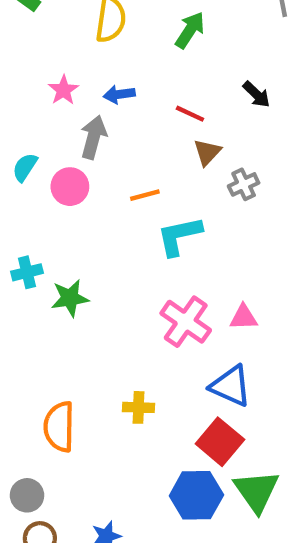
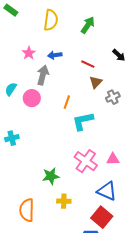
orange line: (145, 195) -> (67, 102), turned -56
green star: (70, 298) -> (51, 176), moved

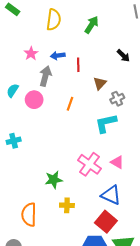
red line: (88, 64) -> (78, 65), moved, turned 64
cyan L-shape: (83, 121) -> (106, 123), moved
pink triangle: (113, 159) -> (117, 162), turned 32

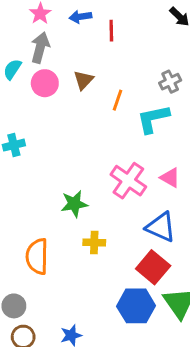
gray arrow: (45, 76) -> (40, 48), moved
brown triangle: (100, 83) -> (83, 80), moved
orange line: (70, 104) -> (118, 100), moved

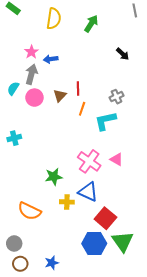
blue arrow: (80, 17) -> (51, 59), moved
red line: (111, 31) -> (78, 88), moved
blue triangle: (161, 227) -> (88, 192), moved
orange semicircle: (37, 256) -> (29, 211), turned -65

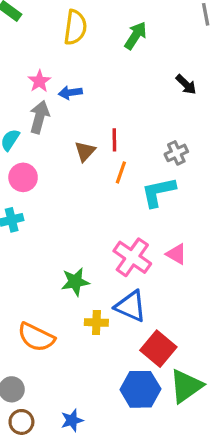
pink circle: (34, 98) -> (23, 177), moved
green triangle: (123, 241) -> (186, 386), turned 30

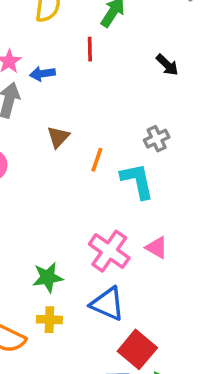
red line: (114, 140) -> (90, 49), moved
cyan L-shape: (158, 192) -> (137, 181), turned 90
yellow cross: (96, 322) -> (49, 320), moved

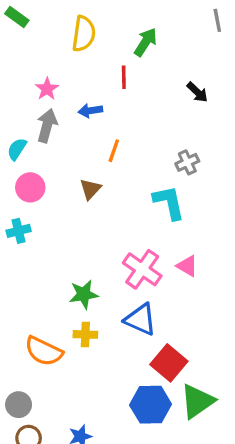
blue arrow: (42, 74) -> (90, 111), moved
brown triangle: (58, 137) -> (90, 189), moved
orange line: (97, 160) -> (114, 151), moved

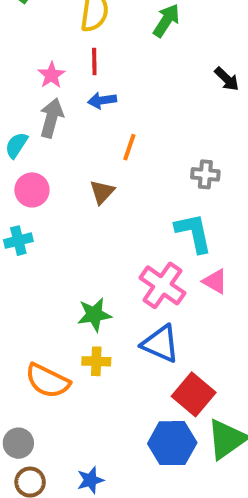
red line: (124, 77) -> (94, 61), moved
gray cross: (187, 162) -> (205, 174), moved, turned 30
cyan L-shape: (169, 202) -> (194, 233), moved

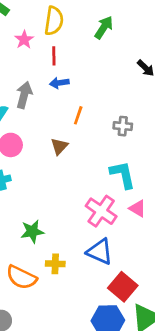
pink star: (51, 75) -> (24, 40), moved
gray cross: (205, 174) -> (123, 126), moved
green star: (94, 315) -> (32, 231), moved

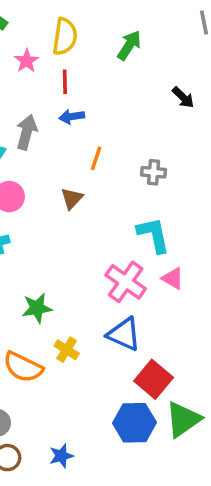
yellow cross: (55, 264) -> (67, 350), turned 30

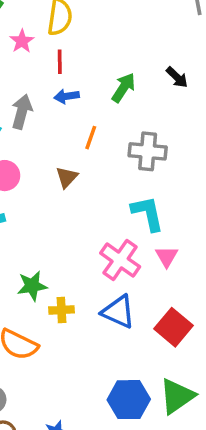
green arrow: (129, 45) -> (124, 88), moved
gray cross: (154, 172) -> (148, 151), size x1.5
pink triangle: (173, 278) -> (167, 257), turned 30
yellow cross: (67, 350) -> (61, 310), moved, turned -35
red square: (154, 379) -> (173, 327), moved

